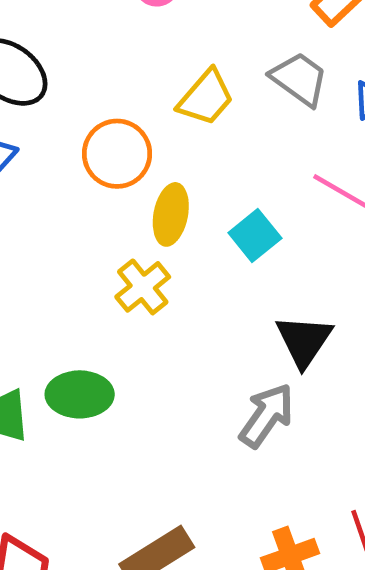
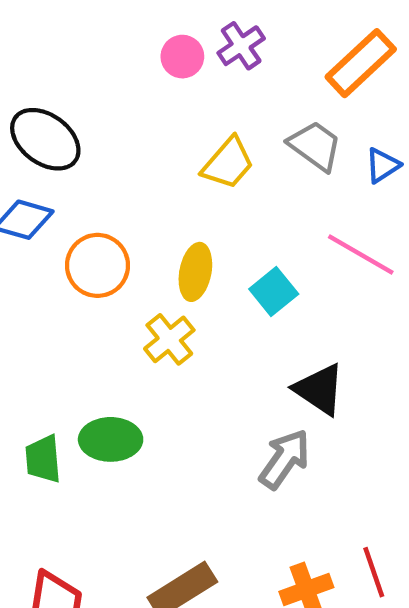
orange circle: (117, 154) -> (98, 265), moved
black triangle: (304, 341) -> (319, 389), turned -30

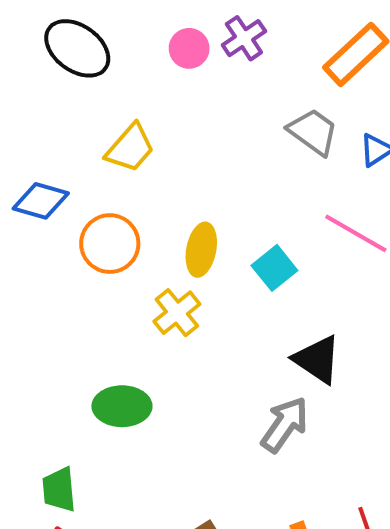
black ellipse: (45, 139) -> (77, 48), moved
yellow trapezoid: (228, 163) -> (130, 148), moved
green trapezoid: (43, 459) -> (59, 490), moved

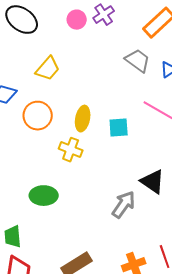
cyan square: (274, 268) -> (119, 128), turned 35
yellow cross: (177, 313) -> (71, 150), turned -30
black triangle: (317, 359) -> (153, 182), moved

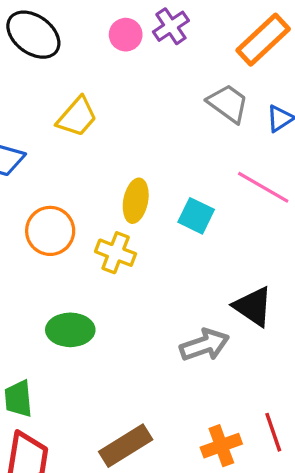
orange circle: (38, 116) -> (50, 231), moved
cyan square: (119, 128) -> (196, 216), turned 30
gray arrow: (124, 205) -> (204, 345), turned 36

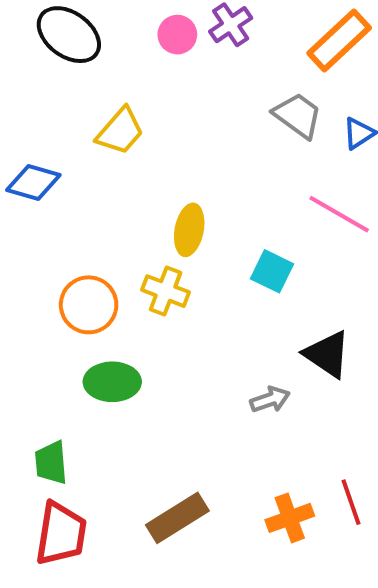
cyan square: (196, 216) -> (272, 271), moved
orange circle: (50, 231) -> (89, 305), moved
gray arrow: (204, 345) -> (270, 400), size x0.7

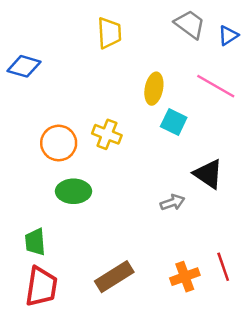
yellow trapezoid: (120, 131) -> (109, 33), moved, turned -44
yellow ellipse: (189, 230) -> (154, 89), moved

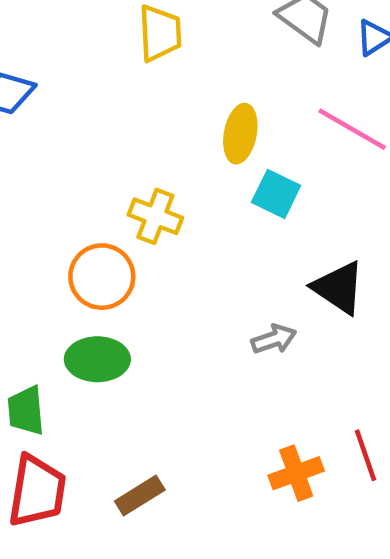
orange circle: (59, 143) -> (102, 277), moved
green ellipse: (73, 191) -> (97, 359), moved
brown rectangle: (114, 277) -> (140, 496), moved, size x0.7

